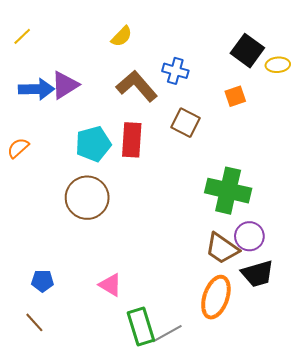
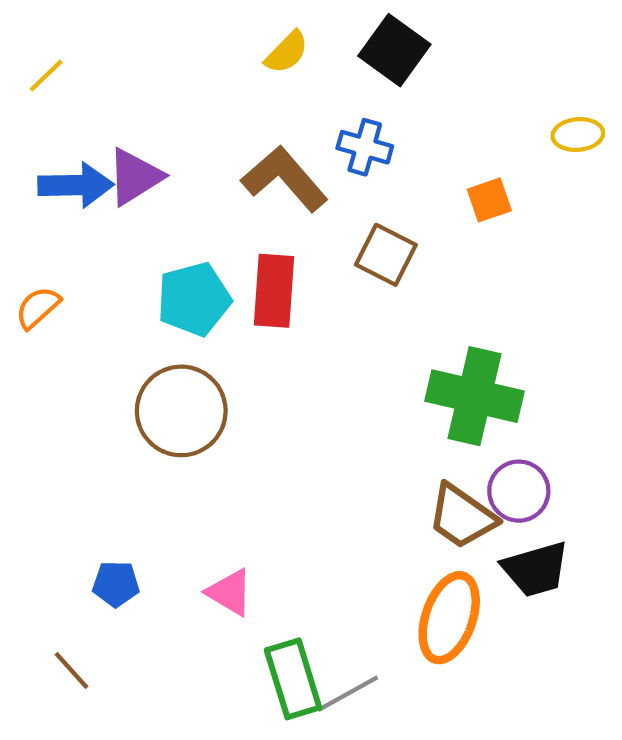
yellow semicircle: (122, 36) -> (287, 52), moved
black square: (247, 51) -> (394, 50), moved
blue pentagon: (42, 281) -> (116, 584), moved

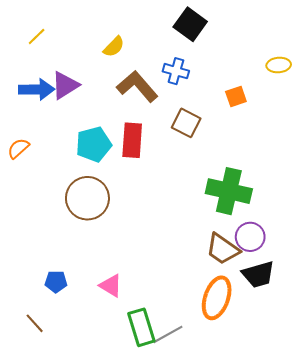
yellow semicircle: (287, 52) -> (114, 47), moved
yellow line: (46, 75) -> (37, 37), moved

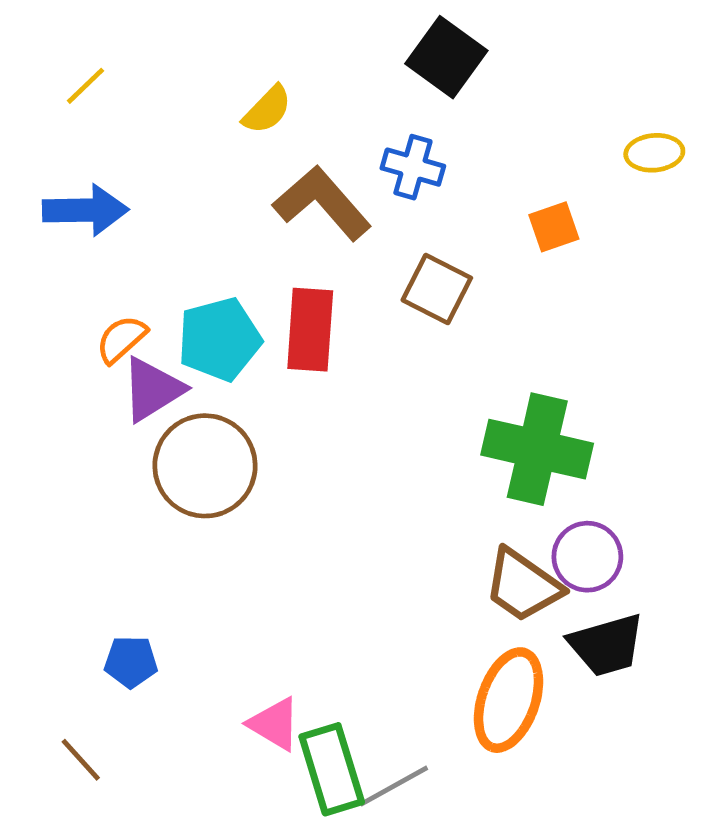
purple triangle: (65, 85) -> (152, 389), moved
orange semicircle: (18, 148) -> (121, 339), moved
pink triangle: (111, 286) -> (274, 724), moved

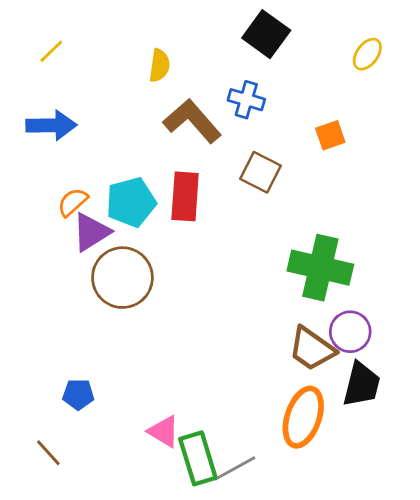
yellow semicircle: (267, 110) -> (159, 65), turned -36
yellow ellipse: (654, 153) -> (367, 54), moved, turned -48
black trapezoid: (607, 645) -> (362, 384), turned -60

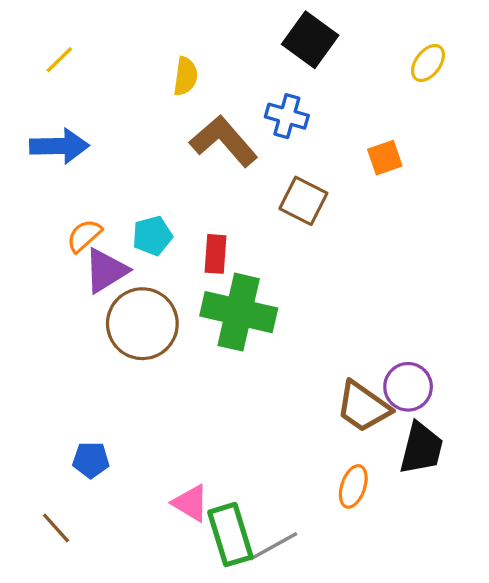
red rectangle: (185, 196) -> (215, 254), moved, size x0.7
cyan pentagon: (131, 202) -> (152, 236), size x0.7
green cross: (320, 268) -> (239, 312), moved
orange ellipse: (303, 417) -> (353, 486), size x0.6

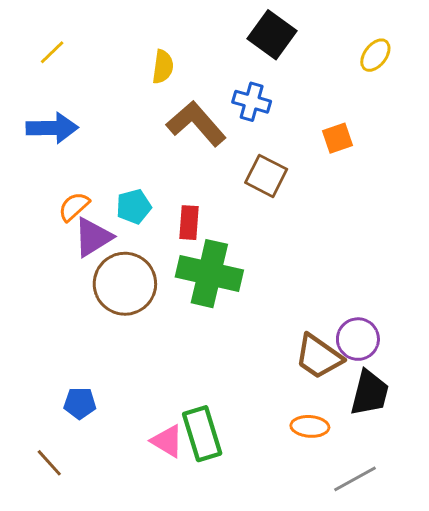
orange ellipse: (353, 486) -> (310, 426), turned 75
green rectangle: (230, 535) -> (202, 434), moved
gray line: (274, 546) -> (355, 479), moved

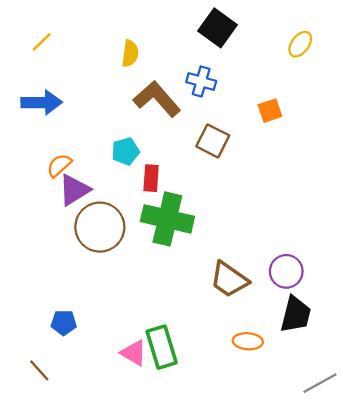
cyan pentagon: (134, 207) -> (125, 151), moved
brown trapezoid: (319, 357) -> (229, 280), moved
gray line: (355, 479) -> (320, 383), moved

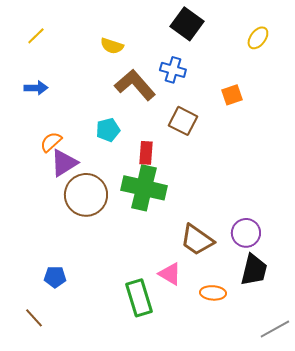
yellow semicircle: (130, 54) -> (112, 46), turned 100
blue arrow: (42, 102) -> (36, 88), size x0.7
red rectangle: (151, 178) -> (146, 153), moved
pink triangle: (134, 353) -> (170, 274), moved

